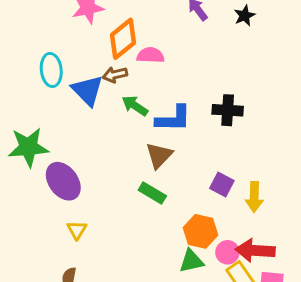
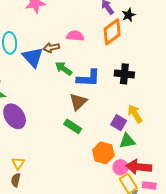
black star: (245, 16) -> (129, 15), moved
orange diamond: (123, 39) -> (112, 32), moved
yellow arrow: (254, 197) -> (135, 114), moved, turned 144
yellow triangle: (77, 230) -> (18, 163), moved
green triangle: (191, 261) -> (127, 141), moved

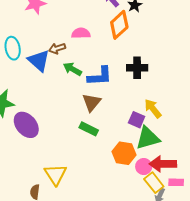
green triangle: (127, 141) -> (148, 138), size x1.4
yellow triangle: (18, 163) -> (56, 174), moved, size x1.6

